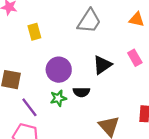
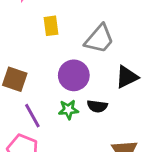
gray trapezoid: (89, 21) -> (99, 39), moved

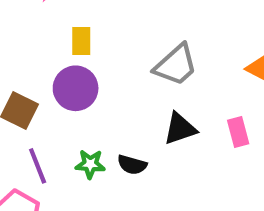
gray trapezoid: (99, 39) -> (176, 65), moved
purple circle: (74, 75) -> (76, 88), moved

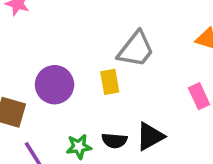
yellow rectangle: (81, 41) -> (110, 82), moved
black triangle: (180, 129) -> (150, 136), moved

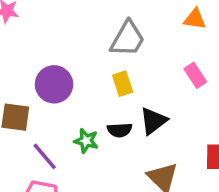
yellow rectangle: (110, 82) -> (123, 84), moved
green star: (79, 147) -> (86, 141), turned 30

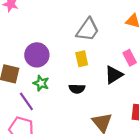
black triangle: (153, 121) -> (114, 75), moved
green star: (86, 141) -> (41, 83), moved

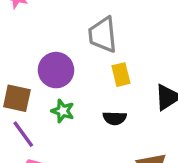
gray trapezoid: (88, 30) -> (103, 35), moved, turned 140
purple line: (26, 101) -> (23, 134), moved

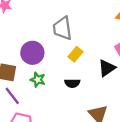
yellow rectangle: (121, 75) -> (75, 54), turned 56

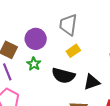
black triangle: (107, 68) -> (92, 82), moved
black semicircle: (72, 83) -> (63, 76), size x1.6

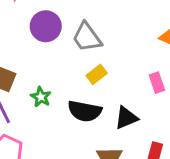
gray trapezoid: (68, 25) -> (87, 37), turned -40
purple circle: (36, 39) -> (46, 26), moved

